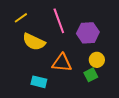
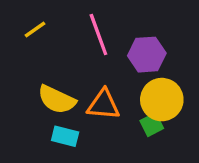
yellow semicircle: (34, 42) -> (57, 100), moved
yellow circle: (97, 60) -> (162, 100), size x1.6

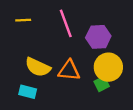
yellow line: (35, 29) -> (23, 20), turned 32
cyan rectangle: (65, 136) -> (28, 92), moved

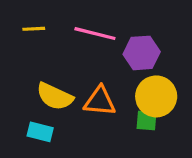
pink line: (66, 23) -> (95, 34), turned -56
green square: (102, 84) -> (146, 121), turned 32

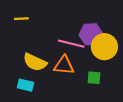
pink line: (95, 34) -> (71, 44), moved
yellow circle: (156, 96) -> (104, 47), moved

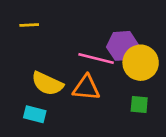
green square: (94, 78) -> (139, 104), moved

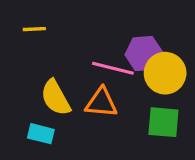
yellow semicircle: (47, 84) -> (56, 98), turned 36
green square: (139, 104) -> (163, 122), size x1.5

